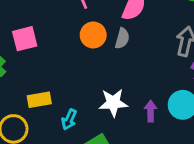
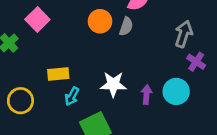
pink square: (25, 39) -> (37, 20), turned -35
yellow rectangle: (39, 100) -> (58, 74), moved

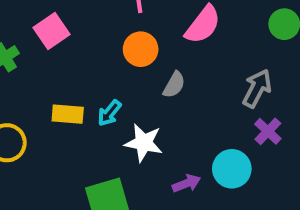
gray semicircle: (126, 26) -> (174, 85), moved
purple arrow: (146, 95) -> (187, 183), moved, turned 54
cyan arrow: (72, 96) -> (109, 113), moved

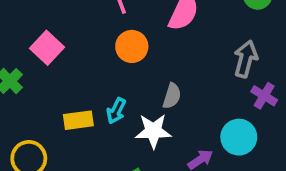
gray semicircle: (174, 85) -> (172, 96), moved

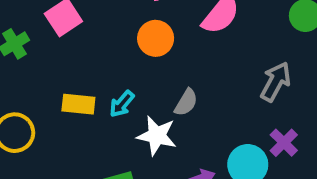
purple cross: (264, 96) -> (284, 143), moved

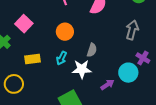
orange circle: (156, 38) -> (65, 32), moved
yellow rectangle: (78, 104) -> (32, 59), moved

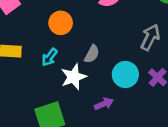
white star: (82, 69) -> (74, 77), turned -30
cyan circle: (128, 73) -> (125, 75), moved

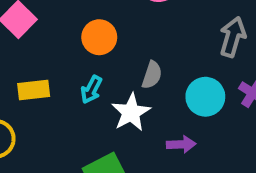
purple arrow: (104, 104) -> (181, 144), turned 30

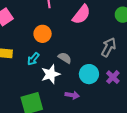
gray semicircle: (152, 75) -> (65, 58), turned -88

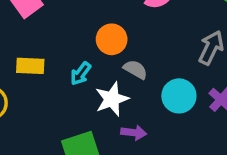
orange circle: (43, 34) -> (112, 39), moved
purple arrow: (72, 95) -> (134, 133), moved

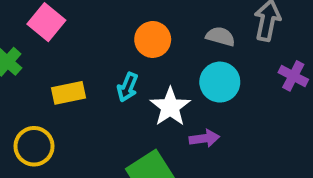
gray semicircle: (135, 69) -> (220, 36), moved
cyan circle: (179, 96) -> (220, 82), moved

